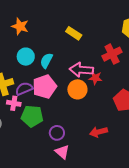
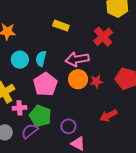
red star: (95, 78) -> (96, 81), moved
purple semicircle: (24, 89) -> (30, 131), moved
green pentagon: (32, 116) -> (40, 116), turned 30

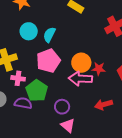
pink arrow: (77, 59) -> (80, 79), moved
purple semicircle: (30, 131) -> (23, 103), turned 36

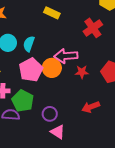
orange circle: (81, 63) -> (52, 68), moved
pink arrow: (80, 79) -> (66, 56), moved

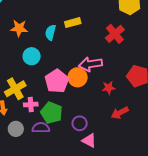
yellow rectangle: (52, 13) -> (73, 23), turned -35
cyan semicircle: (29, 44) -> (51, 32), moved
red star: (82, 72) -> (109, 88), moved

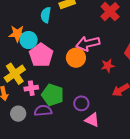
orange star: (19, 28) -> (17, 34), moved
pink pentagon: (57, 81) -> (41, 55), moved

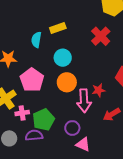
cyan circle: (29, 40) -> (63, 58), moved
pink arrow: (88, 44) -> (84, 101), moved, turned -80
green pentagon: (53, 95) -> (44, 120), turned 30

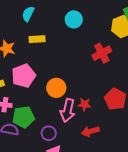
yellow rectangle: (58, 28) -> (37, 39), moved
cyan semicircle: (36, 40) -> (28, 14), moved
cyan circle: (63, 58) -> (74, 19), moved

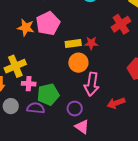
yellow rectangle: (37, 39) -> (73, 43), moved
pink pentagon: (24, 76) -> (48, 23), moved
red star: (84, 104) -> (91, 43), moved

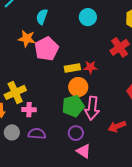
orange star: (26, 28) -> (27, 39), moved
green pentagon: (48, 94) -> (73, 106), moved

